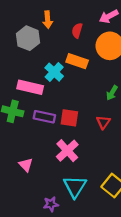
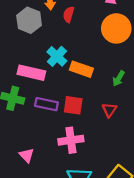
red semicircle: (77, 31) -> (69, 14), moved
orange rectangle: (77, 61) -> (81, 69), moved
pink cross: (67, 151) -> (71, 140), turned 35

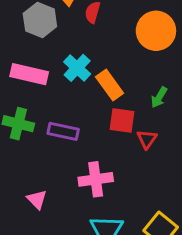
orange rectangle: (81, 69) -> (110, 85), turned 35
pink rectangle: (31, 73) -> (29, 74), moved
red square: (73, 105) -> (122, 121), moved

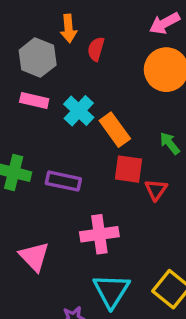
pink rectangle: (29, 74) -> (34, 100), moved, size x0.7
green arrow: (159, 97) -> (170, 143), turned 110
pink triangle: (37, 199) -> (34, 257), size x1.4

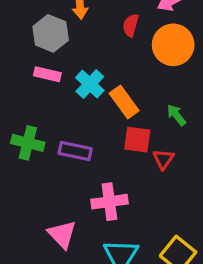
red semicircle: (96, 49) -> (131, 25), moved
pink triangle: (34, 257) -> (62, 234), moved

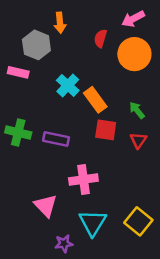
pink rectangle: (47, 74) -> (18, 72), moved
red triangle: (163, 159) -> (138, 140), moved

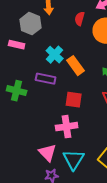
red square: (106, 130) -> (74, 100), moved
purple rectangle: (56, 139) -> (46, 79), moved
pink triangle: (46, 206) -> (48, 153), moved

